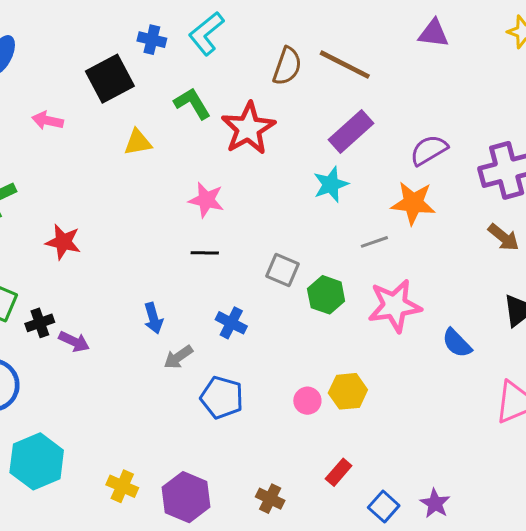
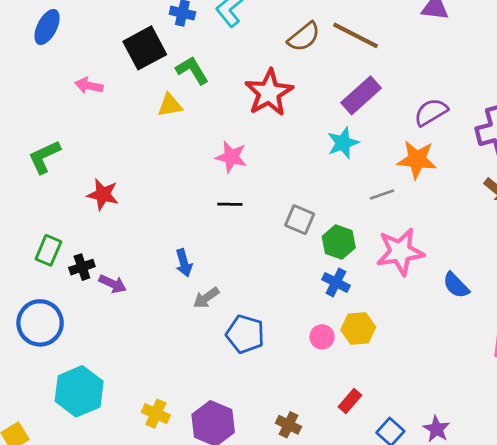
brown semicircle: (287, 66) -> (304, 37), turned 32
green L-shape: (192, 103) -> (192, 70), moved
blue cross: (231, 323) -> (336, 282), moved

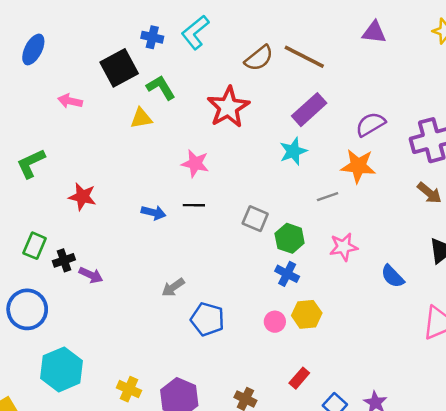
pink star: (400, 252) -> (344, 247), size x0.7
blue arrow: (184, 263) -> (153, 213), moved, turned -60

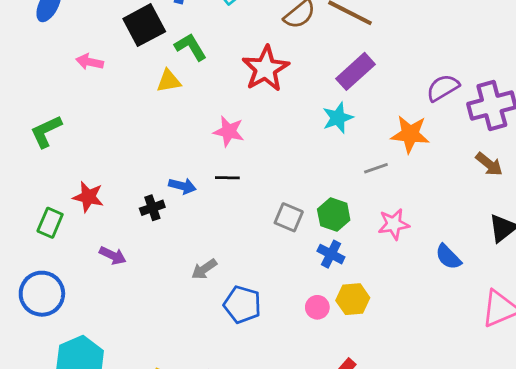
purple semicircle: (370, 124) -> (443, 88), moved
red star: (82, 197) -> (88, 197), moved
gray square: (255, 219) -> (289, 217), moved
black cross: (64, 260) -> (152, 208), moved

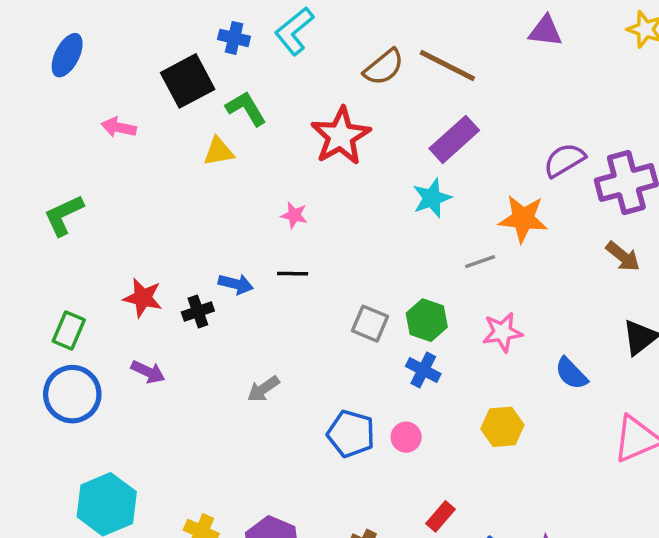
pink star: (229, 131) -> (294, 215), size x0.7
red star: (88, 197) -> (143, 298), moved
blue circle: (42, 294) -> (72, 394), moved
yellow hexagon: (353, 299) -> (502, 427), moved
blue pentagon: (242, 305) -> (351, 434), moved

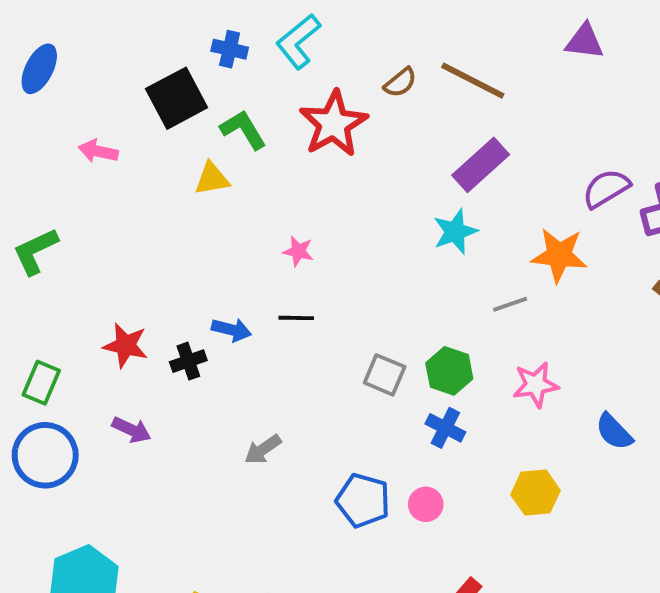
brown semicircle: (384, 67) -> (400, 83), size x0.7
red star: (341, 136) -> (334, 124), moved

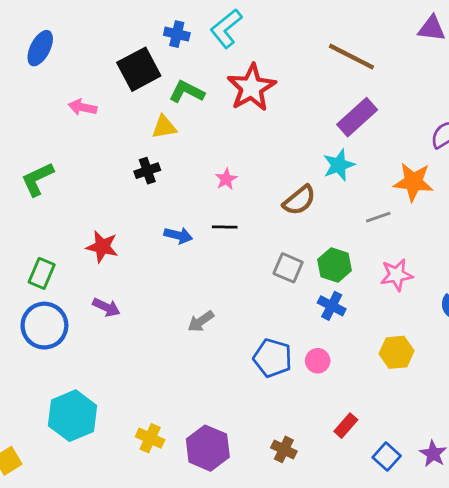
brown semicircle: (400, 83) -> (299, 200), moved, size x1.4
green L-shape: (243, 130) -> (187, 92), turned -32
pink star: (298, 251) -> (226, 179), turned 30
black cross: (188, 361) -> (147, 171), moved

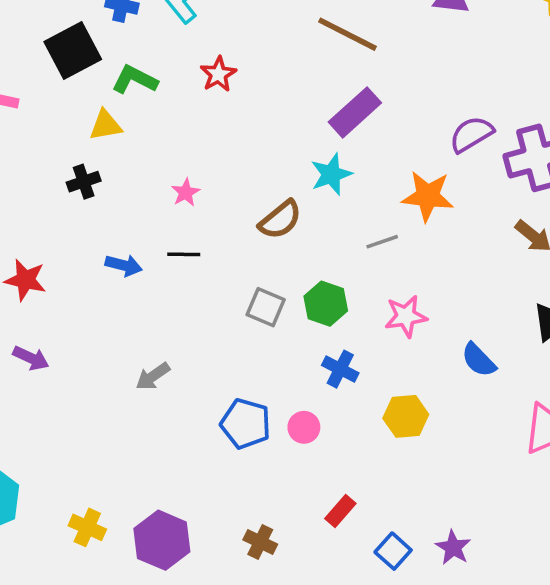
red star: (251, 88) -> (218, 74), size x0.6
blue cross: (332, 306) -> (340, 369), moved

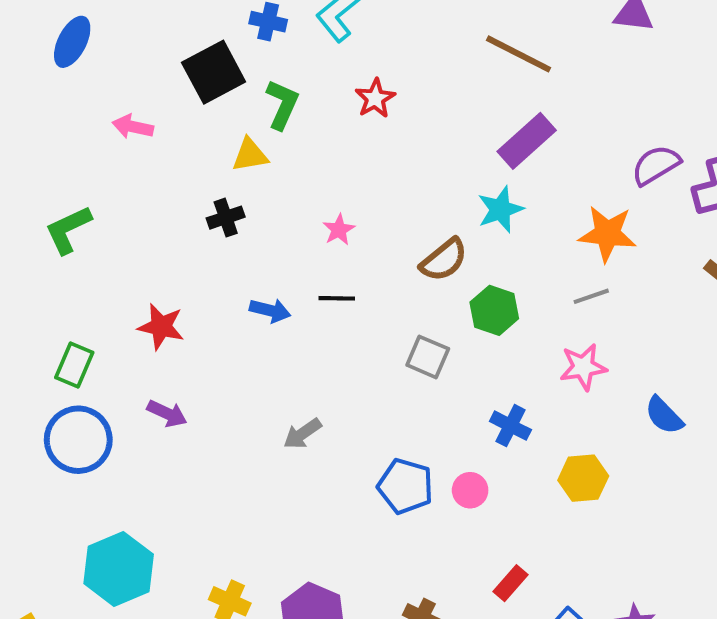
green L-shape: (135, 80) -> (282, 104), turned 87
gray line: (382, 242) -> (591, 296), moved
green hexagon: (326, 304) -> (494, 310), moved

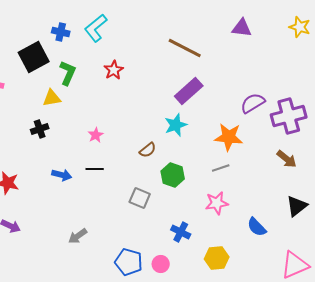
brown semicircle: (444, 260) -> (148, 150), size x0.7

